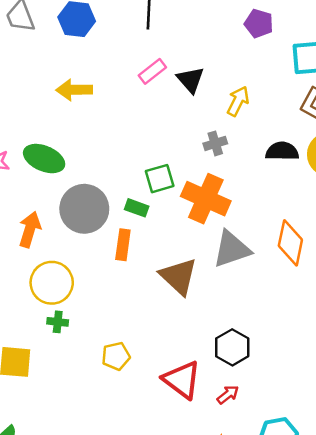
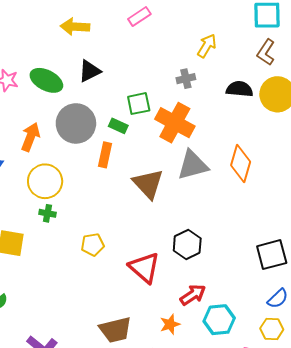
black triangle: (190, 80) -> (89, 71), moved, turned 40
red arrow: (228, 395) -> (193, 295), moved, size x1.4

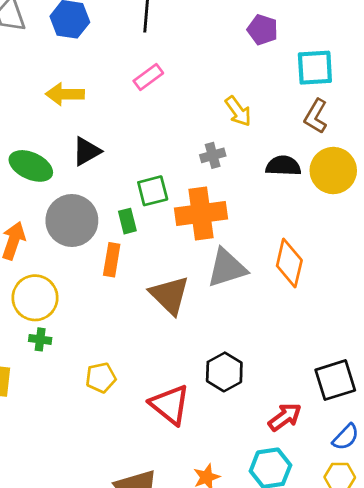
yellow arrow: (207, 46) -> (238, 111), turned 115
orange cross: (175, 123) -> (201, 214), turned -33
green rectangle: (118, 126) -> (127, 221), turned 54
red arrow: (193, 295) -> (285, 417), moved

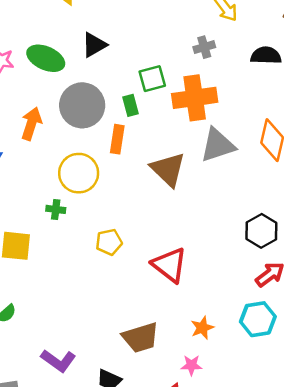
yellow circle: (35, 298) -> (79, 173), moved
black hexagon: (224, 372) -> (261, 231), moved

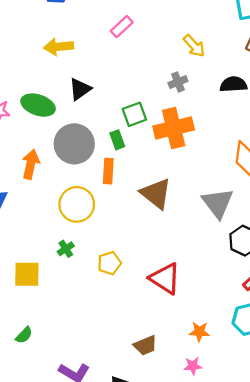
gray triangle: (218, 145) -> (218, 203), moved, turned -44
green cross: (56, 209) -> (66, 249), moved, turned -35
orange star: (202, 328) -> (199, 332), turned 30
brown trapezoid: (141, 338) -> (145, 345), size x0.7

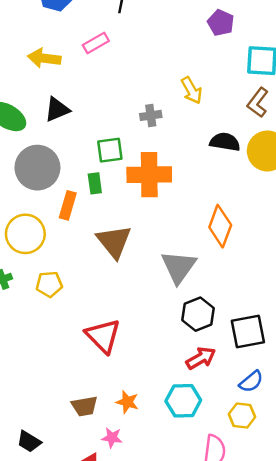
pink rectangle: (122, 27) -> (96, 43), moved
gray cross: (178, 82) -> (151, 115), moved
green rectangle: (117, 140) -> (95, 183), moved
yellow pentagon: (109, 263) -> (49, 284), moved
brown trapezoid: (145, 345) -> (84, 406), moved

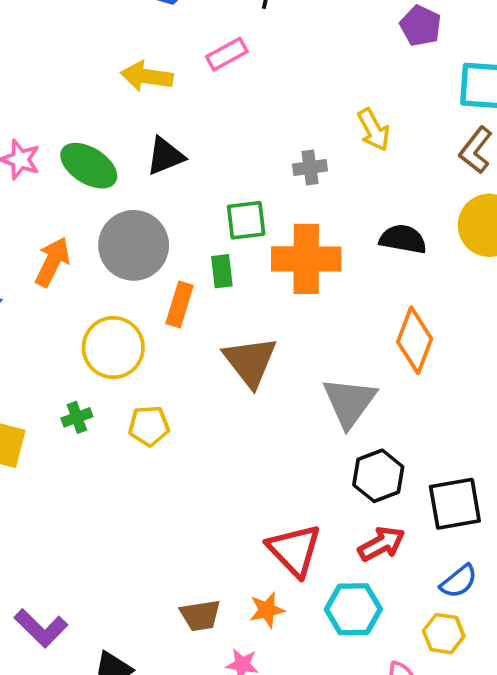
black semicircle: (225, 142) -> (403, 239), moved
red triangle: (103, 336) -> (294, 550), moved
orange star: (127, 402) -> (267, 610), turned -30

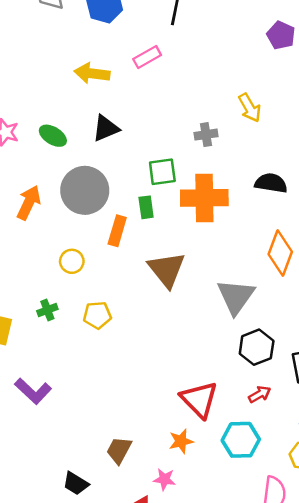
green ellipse: (89, 166) -> (53, 136), size x0.7
yellow circle: (113, 348) -> (72, 261), size x0.6
red arrow: (382, 544) -> (260, 394), size x0.7
brown trapezoid: (200, 615) -> (119, 450), moved, turned 128
purple L-shape: (41, 628) -> (33, 391), moved

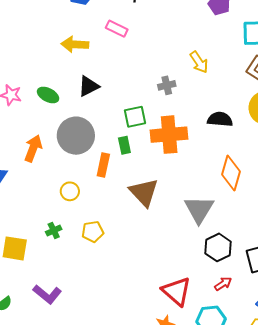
pink rectangle: (147, 57) -> (117, 29), turned 60

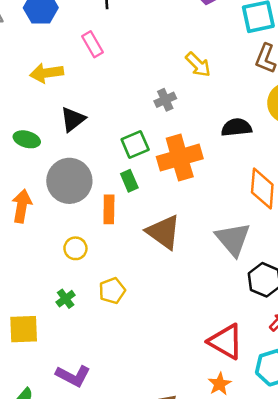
pink rectangle: (117, 29) -> (92, 44), turned 45

